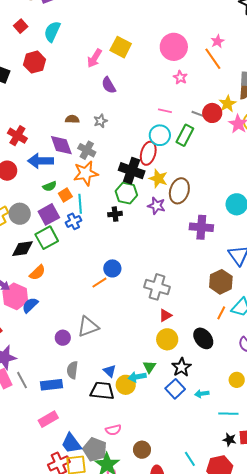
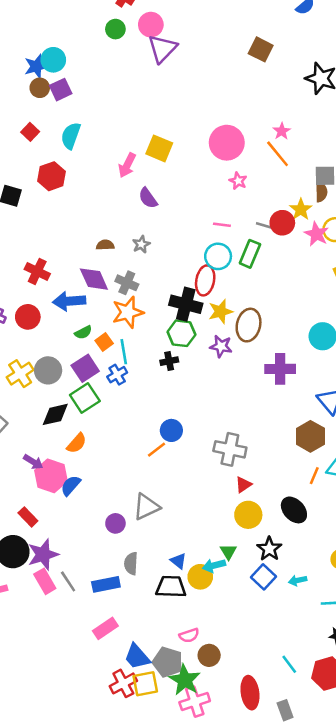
yellow star: (158, 179) -> (221, 311), turned -30
brown circle: (142, 450) -> (209, 655), moved

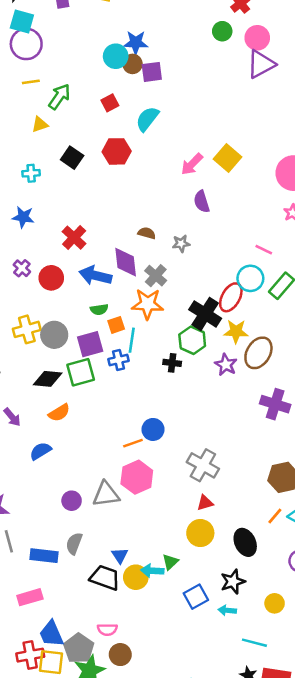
cyan circle: (53, 60) -> (116, 56), moved
pink hexagon: (51, 476) -> (137, 477), moved
black star: (269, 549) -> (233, 582), moved

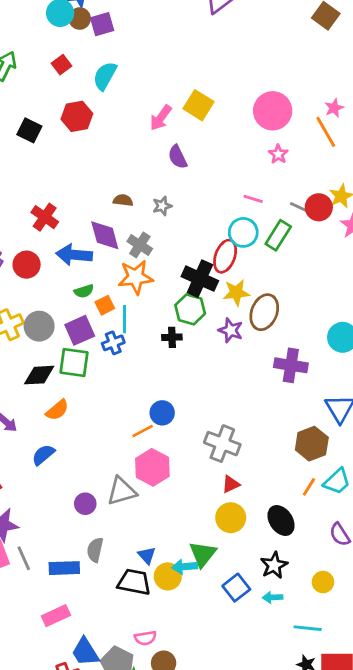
green square: (81, 372) -> (74, 362), turned 32
green triangle: (170, 562) -> (203, 554), size x1.5

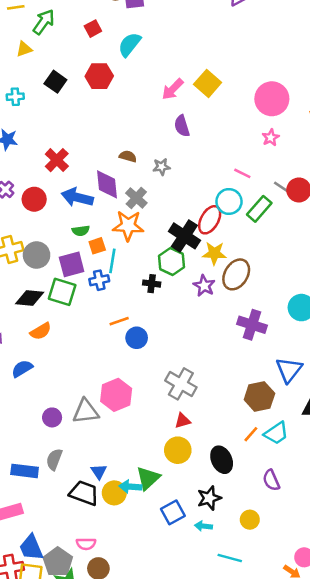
blue circle: (162, 413) -> (137, 338), moved
orange line: (143, 431) -> (119, 321), moved

